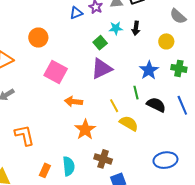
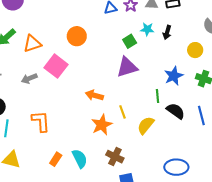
orange circle: (38, 38) -> (77, 36), moved
pink square: (56, 72) -> (56, 66), moved
yellow line: (114, 106) -> (122, 112), moved
yellow semicircle: (129, 123) -> (146, 125), turned -90
cyan semicircle: (69, 166) -> (80, 159), turned -30

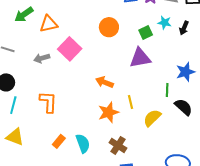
orange circle: (77, 36) -> (109, 27), moved

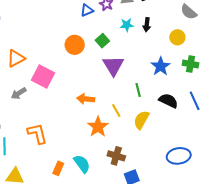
green square: (146, 33) -> (102, 41), moved
purple triangle: (140, 58) -> (113, 66), turned -35
green line: (167, 90) -> (138, 90), moved

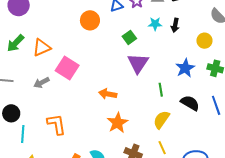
orange circle: (75, 45) -> (90, 20), moved
yellow line: (116, 111) -> (162, 148), moved

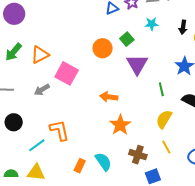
orange circle: (90, 20) -> (103, 48), moved
black arrow: (175, 25) -> (183, 27), moved
cyan line: (23, 134) -> (37, 145), moved, turned 54

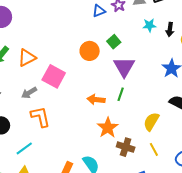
cyan star: (152, 24) -> (149, 25), moved
green line: (161, 89) -> (121, 94), moved, turned 32
orange L-shape: (59, 130) -> (40, 117), moved
brown cross: (138, 155) -> (126, 147), moved

